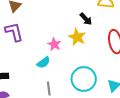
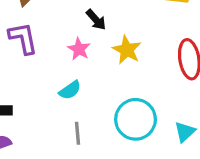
black arrow: (86, 19) -> (96, 20), moved
pink star: (54, 44) -> (79, 49), moved

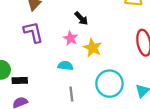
yellow star: (127, 50) -> (93, 48), moved
cyan semicircle: (70, 90) -> (65, 66), turned -136

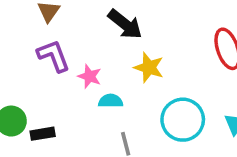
black arrow: (81, 18) -> (125, 24), size x1.5
pink star: (71, 38) -> (90, 76), moved

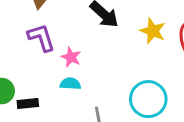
yellow star: (149, 68) -> (153, 31), moved
cyan semicircle: (111, 101) -> (70, 84), moved

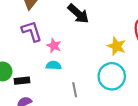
yellow star: (153, 31) -> (117, 46), moved

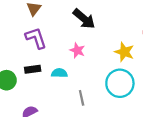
pink star: (54, 46) -> (77, 50), moved
black rectangle: (22, 81) -> (33, 69), moved

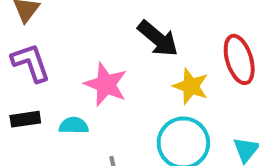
black arrow: (84, 19) -> (158, 39), moved
pink star: (77, 50) -> (106, 84), size x1.5

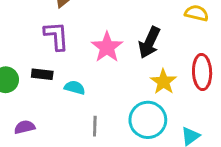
black arrow: (158, 39) -> (149, 43), turned 60
pink star: (106, 84) -> (107, 47), moved

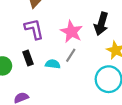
black rectangle: (42, 74) -> (28, 58), turned 72
gray line: (95, 126) -> (71, 55), moved, turned 40

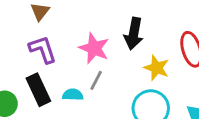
black rectangle: (28, 58) -> (38, 90), size x1.5

